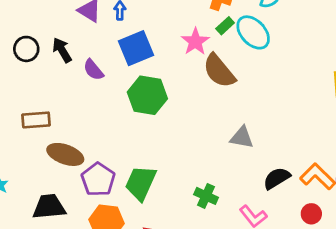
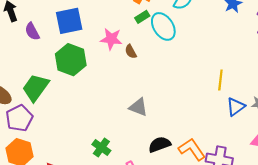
pink star: (195, 42) -> (111, 39), moved, turned 30
brown semicircle: (219, 71) -> (131, 52), size x0.5
green trapezoid: (141, 183) -> (36, 88), moved

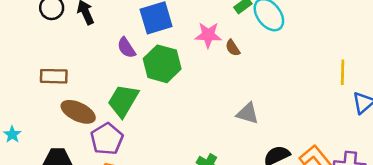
purple semicircle: (32, 31) -> (126, 48), moved

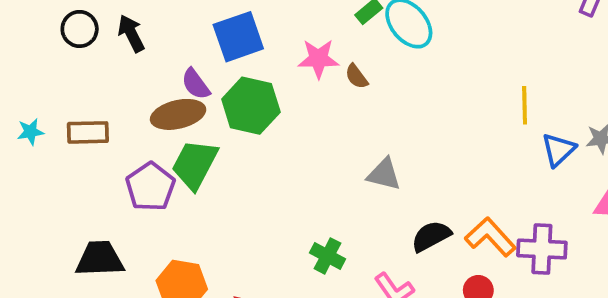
brown ellipse: (78, 112) -> (178, 114), moved, turned -36
cyan star: (12, 134) -> (30, 132), moved, turned 30
purple pentagon: (107, 139) -> (150, 187), moved

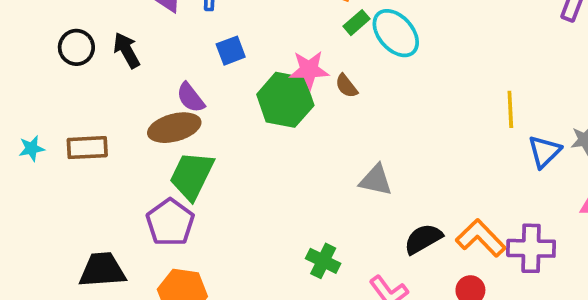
blue square: (238, 37) -> (231, 51), size x0.6
green hexagon: (251, 106) -> (285, 100), moved
purple pentagon: (150, 187) -> (170, 222), moved

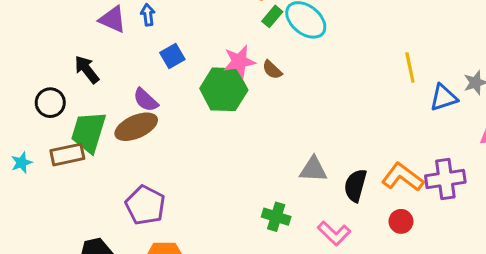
black circle: (76, 47) -> (50, 103), moved
blue triangle: (544, 152) -> (444, 98), turned 36
green trapezoid: (192, 176) -> (88, 132), moved
gray triangle: (376, 180) -> (313, 169), moved
black semicircle: (423, 239) -> (355, 185), turned -36

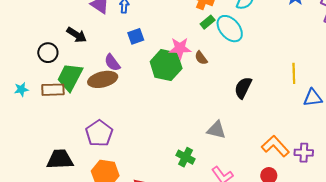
black arrow: (87, 69) -> (77, 35), turned 150
purple cross: (445, 179) -> (304, 153), size x0.7
black semicircle: (355, 185) -> (243, 88), moved

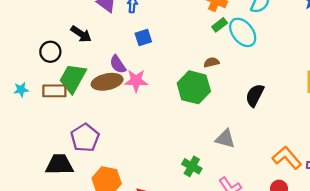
pink star: (180, 48) -> (136, 81), moved
brown semicircle: (201, 58) -> (211, 62), turned 112
green hexagon: (166, 65) -> (194, 87), moved
purple pentagon: (99, 133) -> (85, 138), moved

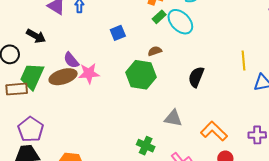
blue square: (143, 37) -> (118, 33), moved
purple pentagon: (85, 138) -> (31, 129), moved
orange L-shape: (287, 158) -> (214, 131), moved

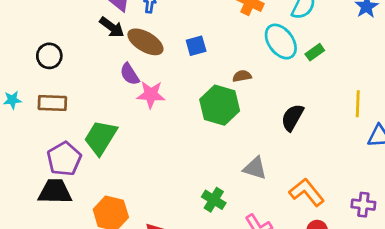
green rectangle: (159, 17) -> (315, 52), moved
black arrow: (36, 36) -> (112, 27), moved
green trapezoid: (32, 76) -> (101, 138), moved
brown ellipse: (63, 77) -> (145, 42), moved, turned 40

